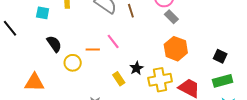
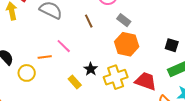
brown line: (131, 11) -> (89, 21), moved
gray rectangle: (171, 17) -> (124, 20), moved

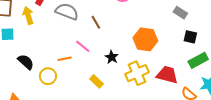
gray rectangle: (124, 20) -> (180, 13), moved
brown line: (89, 21) -> (96, 22), moved
black star: (91, 69) -> (112, 57), moved

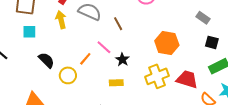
yellow arrow: (28, 16) -> (61, 20), moved
black star: (112, 57) -> (122, 60), moved
orange line: (65, 59) -> (85, 59), turned -40
yellow rectangle: (97, 81) -> (116, 83), turned -48

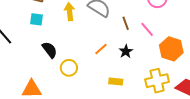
pink line: (104, 47) -> (147, 29), moved
orange line: (85, 59) -> (101, 49), moved
black star: (122, 60) -> (126, 51), moved

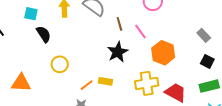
orange line: (101, 49) -> (87, 85), moved
black semicircle: (50, 50) -> (44, 34), moved
black star: (126, 51) -> (118, 52), size x1.5

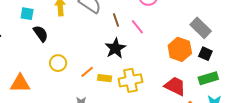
gray rectangle: (204, 35) -> (201, 28), size x1.5
orange hexagon: (163, 53) -> (180, 49), moved
yellow cross: (147, 83) -> (130, 80), moved
orange line: (87, 85) -> (87, 72), moved

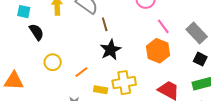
brown line: (116, 20) -> (105, 24), moved
pink line: (137, 27) -> (163, 26), moved
orange hexagon: (180, 49) -> (158, 51), moved
yellow rectangle: (105, 78) -> (101, 90), moved

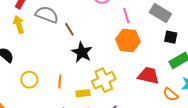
pink line: (163, 26) -> (126, 16), turned 35
orange line: (81, 72) -> (60, 82), turned -32

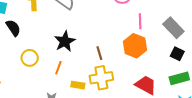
brown line: (69, 29) -> (99, 53), moved
black star: (82, 52) -> (65, 41), moved

